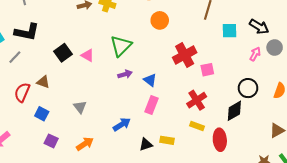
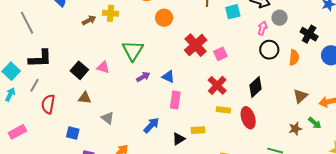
brown triangle: (43, 82) -> (85, 98), moved
black circle: (248, 88) -> (269, 50), moved
red semicircle: (22, 92) -> (48, 104), moved

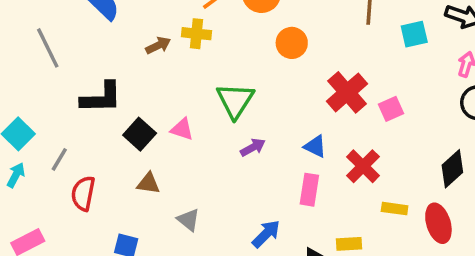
black L-shape: (40, 59) -> (101, 98), moved
blue triangle: (168, 77) -> (315, 146), moved
red cross: (217, 85) -> (363, 166), moved

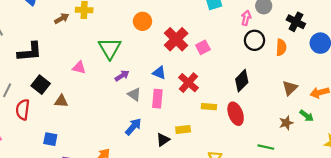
orange circle: (292, 43) -> (142, 21), moved
black square: (140, 134) -> (41, 85), moved
gray triangle: (188, 220) -> (134, 94), moved

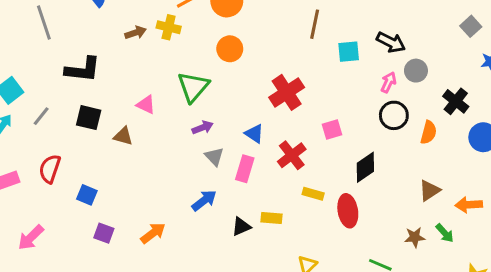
orange circle: (142, 21) -> (230, 49), moved
pink square: (203, 47) -> (332, 129), moved
black square: (41, 85) -> (89, 118), turned -36
brown triangle: (61, 101) -> (123, 136), moved
red semicircle: (23, 110) -> (50, 169), moved

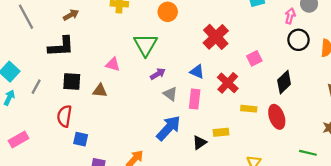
brown arrow: (136, 33) -> (71, 15), moved
red semicircle: (50, 169) -> (64, 116), moved
blue arrow: (204, 201) -> (169, 128), size x1.4

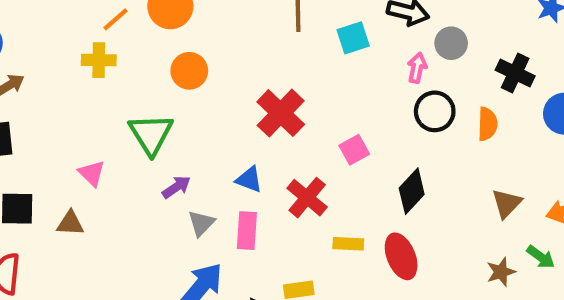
pink triangle: (113, 64) -> (92, 173), turned 32
gray triangle: (170, 94) -> (201, 223), turned 40

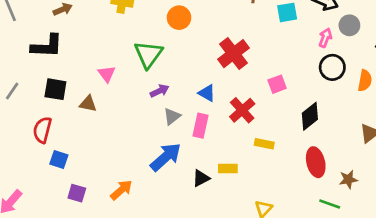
red ellipse: (401, 256) -> (316, 162), moved
brown star: (501, 272) -> (348, 179), moved

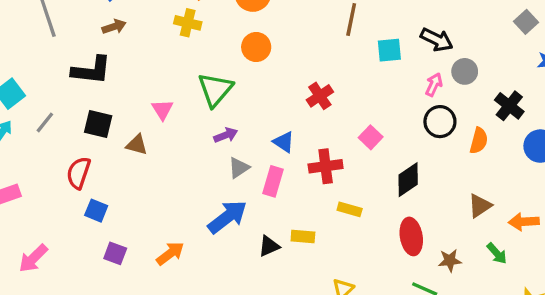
red cross: (233, 54) -> (320, 96), size x0.7
pink square: (277, 84) -> (371, 137), turned -30
red cross: (242, 110) -> (326, 166), turned 30

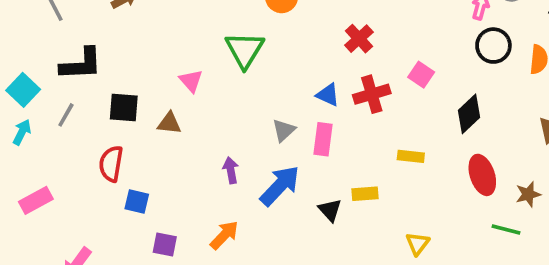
black L-shape: (91, 70) -> (81, 64), moved
purple arrow: (226, 135) -> (231, 170), moved, turned -70
red cross: (326, 166) -> (372, 94), moved
black triangle: (269, 246) -> (330, 210), turned -40

